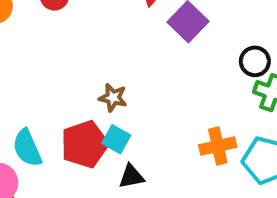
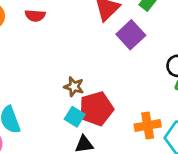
red pentagon: (85, 144) -> (96, 109), moved

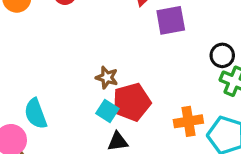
purple square: (131, 35) -> (171, 20), turned 32

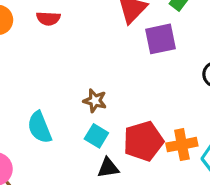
red pentagon: (132, 102) -> (143, 141), moved
cyan semicircle: (36, 114) -> (40, 127), moved

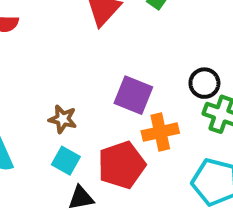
purple square: (160, 39) -> (133, 95), moved, turned 36
orange cross: (182, 145) -> (160, 132), moved

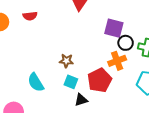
black circle: (204, 83) -> (126, 43), moved
purple square: (133, 95) -> (114, 28), moved

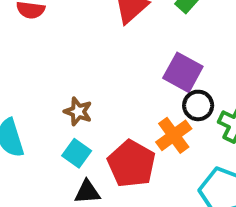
orange cross: (117, 61) -> (174, 135), turned -30
red pentagon: (100, 80) -> (132, 164), turned -30

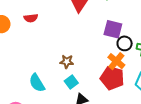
cyan square: (77, 153) -> (71, 82), turned 32
red pentagon: (132, 164) -> (112, 78), moved

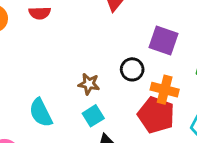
black circle: (125, 43) -> (132, 69), moved
orange cross: (116, 61) -> (165, 90), turned -30

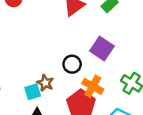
brown star: (89, 84) -> (45, 83), moved

